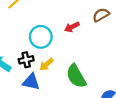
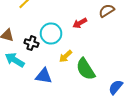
black cross: (26, 60) -> (31, 43), moved, turned 32
yellow arrow: (46, 64) -> (66, 56), moved

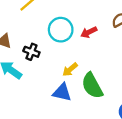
cyan circle: (51, 33) -> (61, 30), moved
blue triangle: (44, 76) -> (62, 92), moved

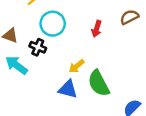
cyan circle: (61, 30) -> (53, 24), moved
red arrow: (89, 32) -> (97, 29), turned -49

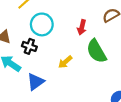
green semicircle: (99, 83) -> (96, 51), moved
blue triangle: (68, 89) -> (36, 82), moved, turned -48

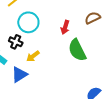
yellow arrow: (65, 62) -> (33, 56), moved

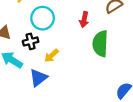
black cross: (16, 42) -> (31, 41), turned -32
green semicircle: (77, 50) -> (100, 44), turned 35

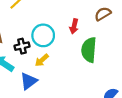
cyan circle: (43, 18) -> (43, 35), moved

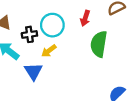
blue triangle: (29, 81) -> (33, 71), turned -30

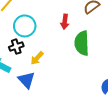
cyan circle: (52, 25) -> (25, 26), moved

